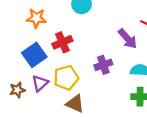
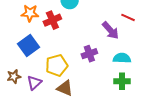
red cross: (62, 42) -> (52, 20), moved
purple triangle: (40, 83) -> (34, 83), moved

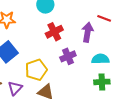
red cross: (52, 20) -> (54, 32), moved
purple arrow: (110, 30) -> (88, 32), turned -126

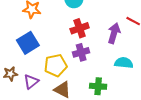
purple cross: (68, 56) -> (81, 52), moved
green cross: (102, 82) -> (98, 86), moved

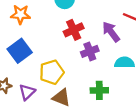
purple arrow: (114, 33) -> (111, 32), turned -48
purple cross: (81, 52) -> (90, 51), moved

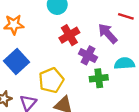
purple cross: (90, 51) -> (88, 55), turned -36
green cross: (99, 90) -> (99, 78), moved

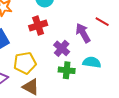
red cross: (69, 35) -> (38, 26), moved

